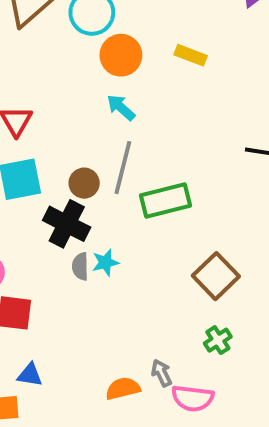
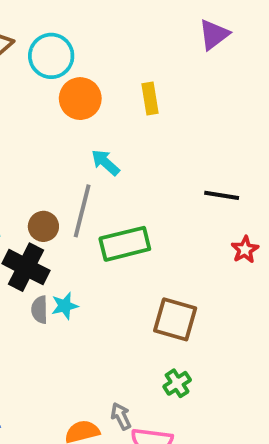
yellow rectangle: (191, 55) -> (150, 99), turned 60
cyan arrow: (121, 108) -> (105, 162), moved
brown square: (216, 276) -> (175, 319), turned -30

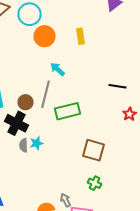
green cross: (177, 383) -> (94, 183), turned -32

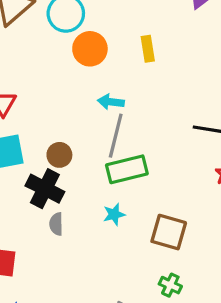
cyan arrow: (58, 69) -> (111, 102), turned -35
gray line: (46, 94) -> (116, 136), moved
cyan star: (36, 143) -> (114, 214), moved

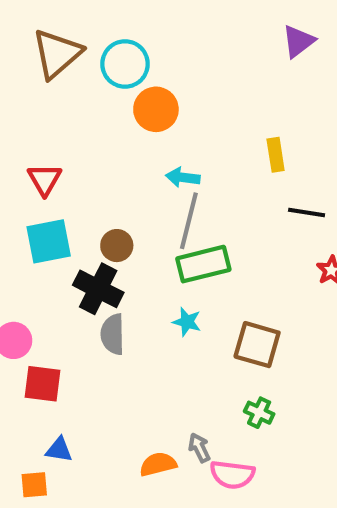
yellow rectangle: (148, 49) -> (276, 155), moved
cyan star: (114, 214) -> (187, 322), turned 30
gray semicircle: (56, 224) -> (113, 334), size x1.4

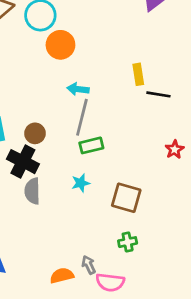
black line: (307, 213) -> (158, 94), moved
green rectangle: (203, 264) -> (91, 145), size x0.7
cyan star: (187, 322) -> (81, 183), turned -30
green cross: (259, 413) -> (128, 242), turned -36

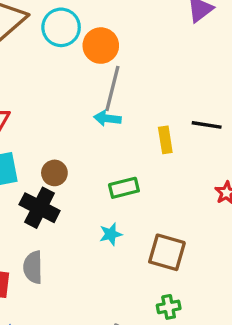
orange circle: (60, 45) -> (101, 46), moved
yellow rectangle: (138, 74) -> (165, 140), moved
gray line: (82, 117) -> (112, 89), moved
gray semicircle: (32, 191) -> (33, 267), moved

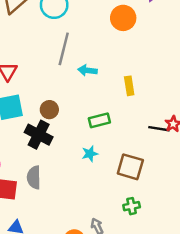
orange circle: (101, 46) -> (123, 18), moved
gray line: (112, 89) -> (64, 49), moved
black line: (207, 125) -> (159, 129), moved

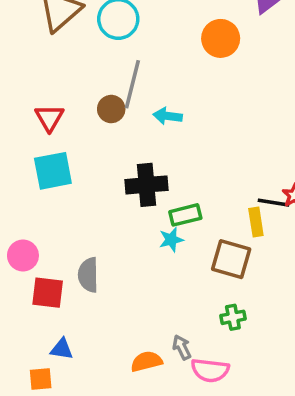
yellow rectangle: (129, 86) -> (256, 222), moved
brown circle: (49, 110) -> (111, 109), moved
green rectangle: (99, 120) -> (185, 215), moved
black cross: (39, 135) -> (146, 185), moved, turned -32

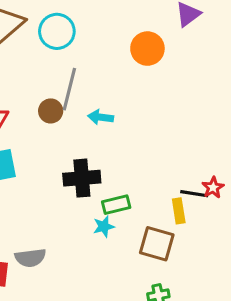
gray semicircle: (88, 275) -> (30, 258), turned -96

